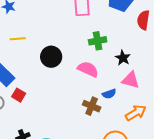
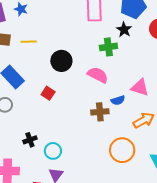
black star: (123, 58) -> (124, 30), moved
red square: (19, 95) -> (48, 93), moved
brown cross: (92, 106) -> (100, 112), turned -30

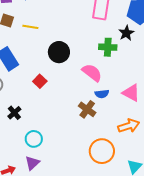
blue semicircle: (118, 100) -> (102, 94), moved
brown cross: (100, 112) -> (87, 109), turned 30
black cross: (30, 140) -> (14, 113), moved, turned -32

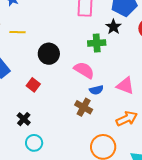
black cross: (14, 113) -> (24, 119), moved

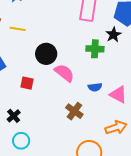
pink semicircle: (84, 70) -> (64, 73), moved
red square: (33, 85) -> (27, 83), turned -32
blue semicircle: (96, 90) -> (95, 87), moved

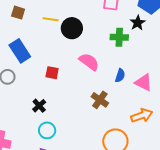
yellow line: (18, 29) -> (51, 19), moved
black circle: (46, 54) -> (72, 28), moved
blue semicircle: (95, 87) -> (120, 75), turned -64

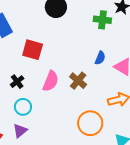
pink semicircle: (89, 62) -> (51, 81), moved, turned 70
red square: (52, 73) -> (33, 50), size x1.5

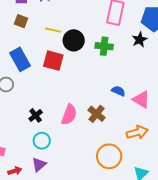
green cross: (102, 20) -> (104, 46), moved
red square: (33, 50) -> (53, 61), moved
blue semicircle: (100, 58) -> (118, 91), turned -88

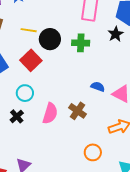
red square: (53, 61) -> (31, 60), turned 35
cyan circle: (42, 141) -> (25, 93), moved
orange circle: (109, 156) -> (93, 152), size x0.7

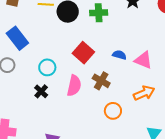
red square: (31, 60) -> (83, 53), moved
orange circle: (93, 152) -> (113, 111), moved

